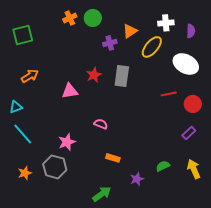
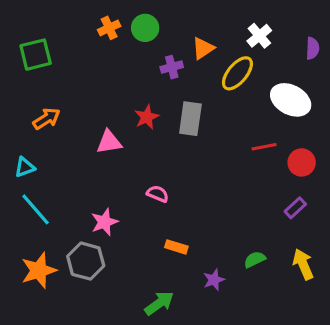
white cross: (166, 23) -> (259, 36), turned -35
purple semicircle: (191, 31) -> (313, 48), moved
orange star: (25, 173) -> (39, 270), size x1.6

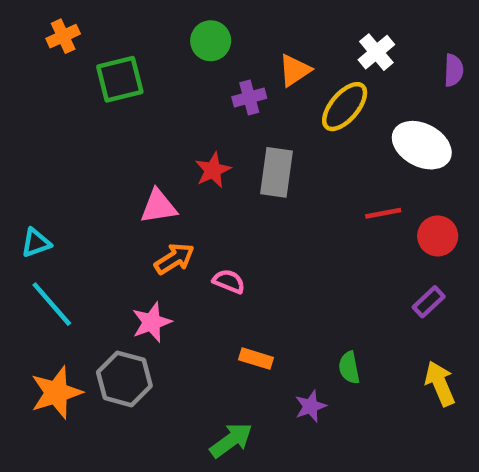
orange cross: (109, 28) -> (63, 36), moved
green square: (36, 55) -> (120, 79), moved
orange arrow: (47, 119) -> (174, 259), moved
green semicircle: (255, 259) -> (349, 368), moved, turned -75

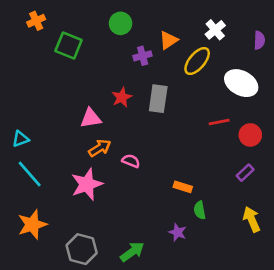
green square: (120, 79) -> (69, 45), turned 36
pink star: (152, 322) -> (87, 184), size x1.4
orange rectangle: (256, 359) -> (183, 187), moved
gray hexagon: (124, 379) -> (82, 249), moved
purple star: (311, 406) -> (178, 232), turned -30

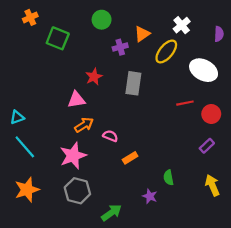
red star: (122, 97) -> (94, 77), moved
orange rectangle: (183, 187) -> (130, 158), moved, turned -48
gray hexagon: (82, 249) -> (77, 191), moved

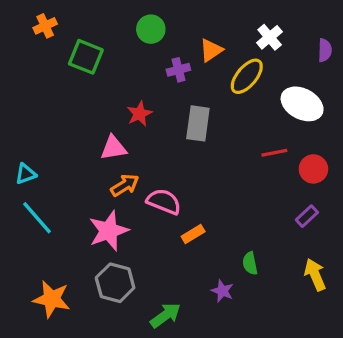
pink semicircle: (110, 136) -> (164, 201), size x1.5
orange star: (27, 190) -> (52, 299), moved, turned 30

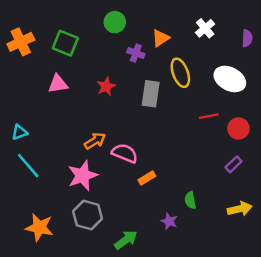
orange cross: (45, 26) -> (21, 42), moved, size x1.5
purple cross: (178, 70) -> (136, 53), turned 35
yellow ellipse: (247, 76) -> (180, 73), moved, turned -60
pink triangle: (113, 148) -> (58, 84), moved
yellow arrow: (315, 275) -> (240, 209), turned 100

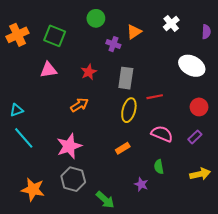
yellow ellipse: (180, 73) -> (129, 110), moved, turned 35
red line: (209, 116) -> (155, 97), moved
orange arrow: (95, 141) -> (79, 105), moved
pink semicircle: (125, 153) -> (162, 134), moved
green arrow: (126, 240) -> (105, 200), turned 78

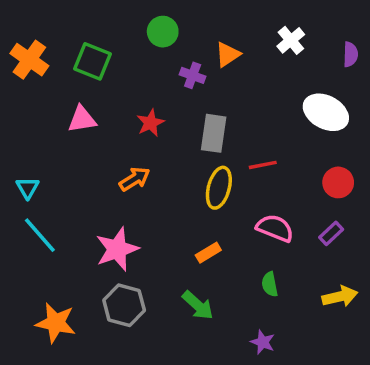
orange cross: (18, 35) -> (29, 60), turned -30
cyan triangle: (17, 110) -> (28, 188), turned -40
purple star: (141, 184) -> (263, 342), moved
green arrow: (105, 200) -> (198, 305), moved

